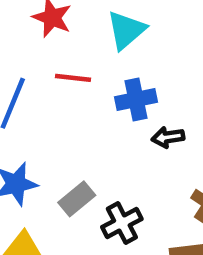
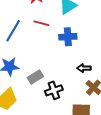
black arrow: (168, 137) -> (84, 68), moved

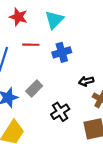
gray rectangle: (35, 77) -> (34, 89), moved

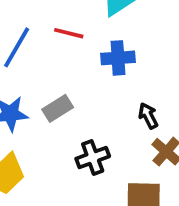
black arrow: (86, 81) -> (148, 116), turned 64

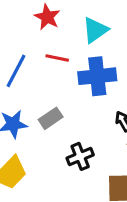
blue cross: (118, 58) -> (97, 76), size x1.4

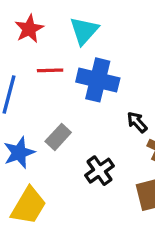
red star: (47, 17) -> (29, 29), turned 30
blue cross: (97, 76) -> (98, 80), turned 33

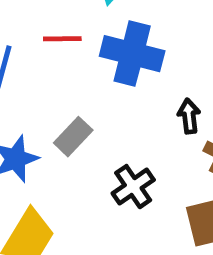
black arrow: (137, 122) -> (189, 116), turned 35

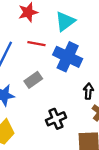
gray rectangle: (73, 137) -> (33, 80), moved

